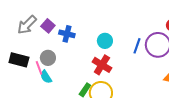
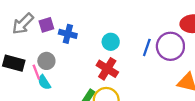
purple square: (48, 26) -> (46, 25), turned 32

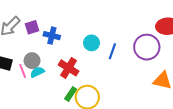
blue line: (147, 47) -> (112, 51), moved
red cross: (107, 69) -> (69, 68), moved
cyan semicircle: (44, 82) -> (37, 72), moved, turned 96

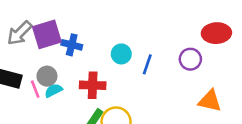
purple square: (32, 27) -> (47, 34), size x1.6
purple circle: (147, 47) -> (190, 59), size x0.7
red cross: (69, 68) -> (93, 85), turned -30

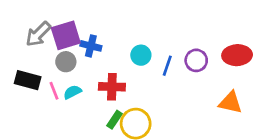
red ellipse: (216, 33) -> (237, 55), moved
purple circle: (190, 59) -> (196, 60), moved
gray circle: (47, 76) -> (66, 62), moved

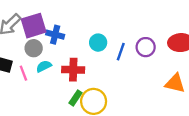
cyan semicircle: (72, 92) -> (44, 66), moved

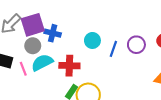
cyan semicircle: (44, 66) -> (42, 62), size x1.5

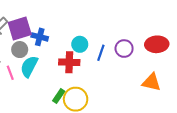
cyan semicircle: (42, 62) -> (29, 66), turned -35
red cross: (69, 66) -> (69, 62), moved

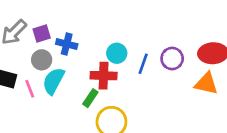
purple square: (20, 28) -> (42, 33), size x0.6
orange triangle: (151, 82) -> (206, 84), moved
green rectangle: (59, 96) -> (90, 98), moved

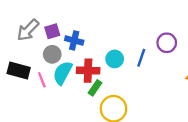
cyan circle: (117, 53) -> (115, 59), moved
purple circle: (172, 59) -> (167, 43), moved
red cross: (104, 76) -> (88, 71), moved

